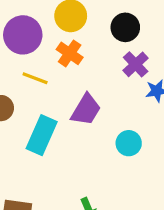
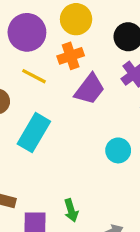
orange cross: (70, 53) -> (71, 56), turned 30
purple trapezoid: (86, 110) -> (90, 89), moved

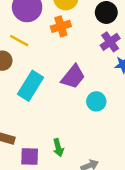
yellow line: (34, 76) -> (19, 41), moved
purple trapezoid: (90, 89) -> (73, 77), moved

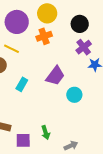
cyan rectangle: (31, 86) -> (22, 84), size x0.6

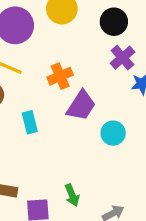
orange cross: (44, 36) -> (60, 76), moved
cyan rectangle: (22, 84) -> (30, 122), turned -40

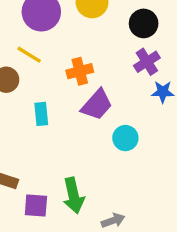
green arrow: (72, 195) -> (73, 196), size x1.5

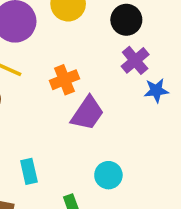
cyan rectangle: (41, 114) -> (29, 171), moved
cyan circle: (125, 138) -> (108, 175), moved

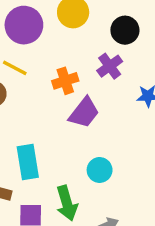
purple cross: (135, 60) -> (110, 66), moved
cyan rectangle: (29, 171) -> (28, 162), size x1.5

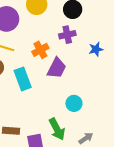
purple cross: (110, 66) -> (67, 35), turned 35
cyan rectangle: (28, 162) -> (23, 79), moved

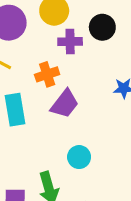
purple cross: (67, 35) -> (70, 42), moved

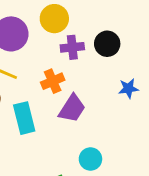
black circle: (102, 27) -> (107, 44), moved

